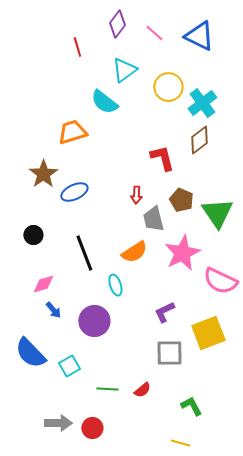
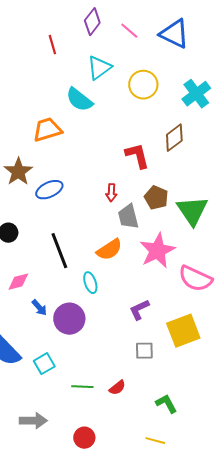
cyan cross: (202, 103) -> (196, 94), moved
blue arrow: (53, 310) -> (39, 308), moved
gray square: (169, 353) -> (144, 351), size x0.7
red circle: (92, 428) -> (84, 438), moved

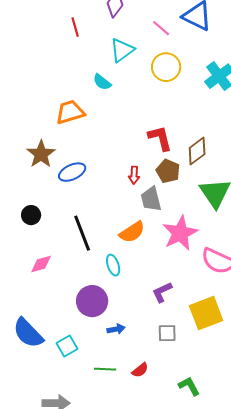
pink line: (129, 31) -> (161, 28), moved
cyan semicircle: (79, 100) -> (102, 82), size x0.7
brown diamond: (174, 138) -> (197, 151), moved
brown pentagon: (156, 198) -> (168, 171), moved
blue arrow: (39, 308) -> (116, 329), moved, turned -60

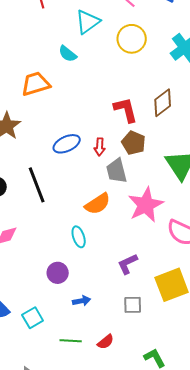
brown diamond: (197, 151) -> (163, 103), moved
blue ellipse: (72, 172) -> (67, 144), moved
black line: (82, 233) -> (37, 185), moved
purple circle: (92, 301) -> (58, 273), size x0.7

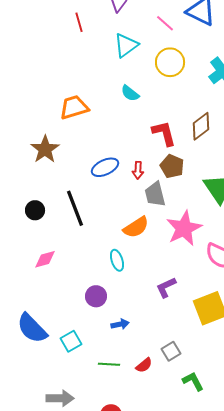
cyan semicircle: (68, 54) -> (130, 93), moved
gray square: (133, 305) -> (171, 351), moved, turned -30

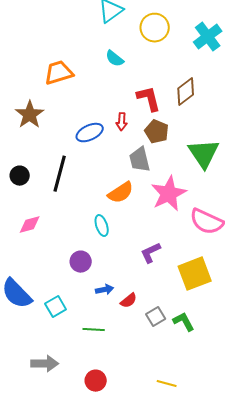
red arrow: (138, 170) -> (122, 122), moved
black line: (75, 208) -> (60, 174), turned 36
red semicircle: (144, 365) -> (129, 301), moved
green L-shape: (193, 381) -> (184, 322), moved

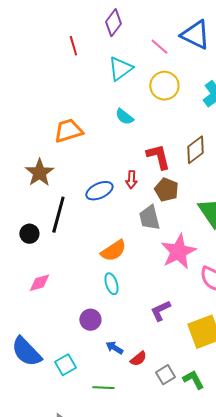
black line: (60, 174) -> (58, 215), moved
orange semicircle: (121, 193) -> (113, 251), moved
blue arrow: (105, 290) -> (114, 348), turned -138

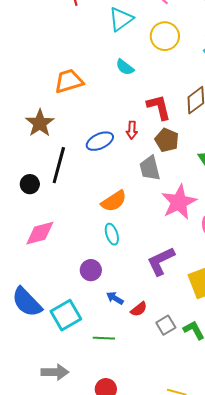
pink diamond: (39, 283) -> (40, 233), size x1.4
purple L-shape: (160, 311) -> (161, 261), size x1.4
cyan square: (65, 365) -> (66, 315), size x1.4

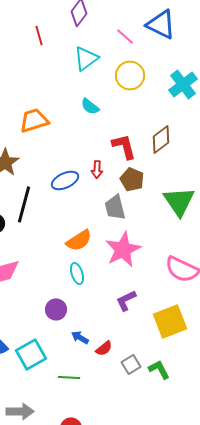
pink star: (179, 202) -> (123, 249), moved
purple L-shape: (161, 261) -> (126, 300), size x0.7

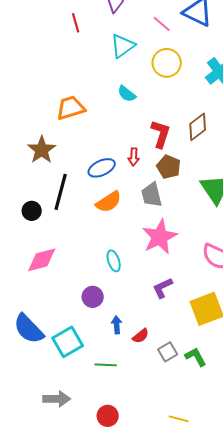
red L-shape: (124, 146) -> (161, 134), turned 32
orange semicircle: (79, 240) -> (109, 202), moved
blue arrow: (80, 337) -> (117, 325), turned 54

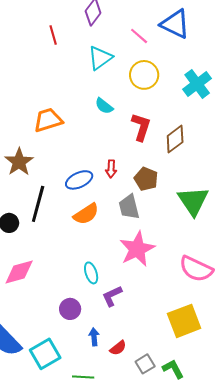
red L-shape: (161, 134) -> (141, 127), moved
purple L-shape: (163, 288) -> (112, 296), moved

